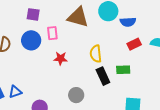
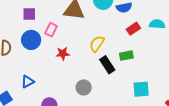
pink rectangle: (52, 33) -> (51, 30), turned 40
yellow semicircle: (96, 54) -> (97, 44), turned 48
blue triangle: (15, 92) -> (28, 82), moved

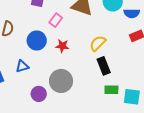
blue circle: (31, 40) -> (37, 40), moved
green rectangle: (126, 56) -> (111, 90), moved
gray circle: (84, 87) -> (61, 81), moved, size x1.5

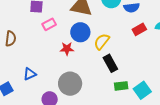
pink rectangle: (56, 20) -> (49, 24), moved, turned 32
blue circle: (37, 40) -> (80, 32), moved
cyan square: (132, 97) -> (142, 90), turned -36

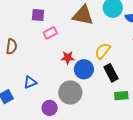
blue circle: (80, 32) -> (84, 69), moved

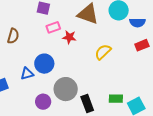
red star: (68, 58) -> (69, 37), moved
blue circle: (84, 69) -> (44, 64), moved
black rectangle: (111, 73) -> (87, 103), moved

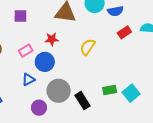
pink rectangle: (53, 27) -> (26, 51), moved
blue circle: (44, 64) -> (45, 62), moved
blue triangle: (27, 74) -> (28, 79), moved

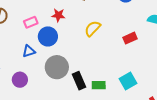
red rectangle: (124, 32) -> (130, 38), moved
green rectangle: (110, 90) -> (99, 85), moved
purple circle: (39, 108) -> (20, 80), moved

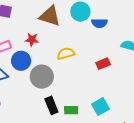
yellow semicircle: (93, 29) -> (66, 53), turned 30
gray circle: (57, 67) -> (42, 77), moved

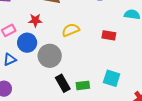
red rectangle: (103, 64) -> (109, 35), turned 40
cyan square: (100, 107) -> (112, 78), turned -36

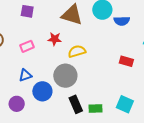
yellow semicircle: (71, 30) -> (77, 51), moved
blue circle: (27, 43) -> (42, 91), moved

